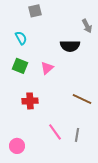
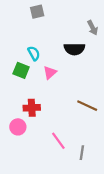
cyan semicircle: (21, 38) -> (34, 53), moved
gray line: (77, 135) -> (82, 153), moved
pink circle: (17, 146) -> (18, 127), moved

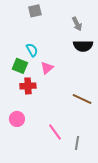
gray arrow: (93, 28) -> (77, 24), moved
black semicircle: (74, 49) -> (83, 46), moved
red cross: (32, 108) -> (28, 86), moved

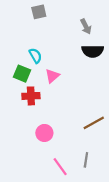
brown line: (82, 99) -> (94, 123), moved, turned -54
pink circle: (17, 119) -> (44, 133), moved
pink line: (55, 132) -> (60, 167), moved

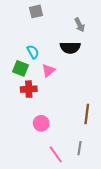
black semicircle: (93, 51) -> (70, 48), moved
brown line: (94, 123) -> (87, 114), turned -54

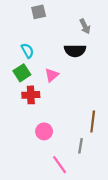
cyan semicircle: (33, 52) -> (27, 51), moved
green square: (20, 68) -> (22, 73), turned 35
gray line: (80, 148) -> (81, 146), moved

